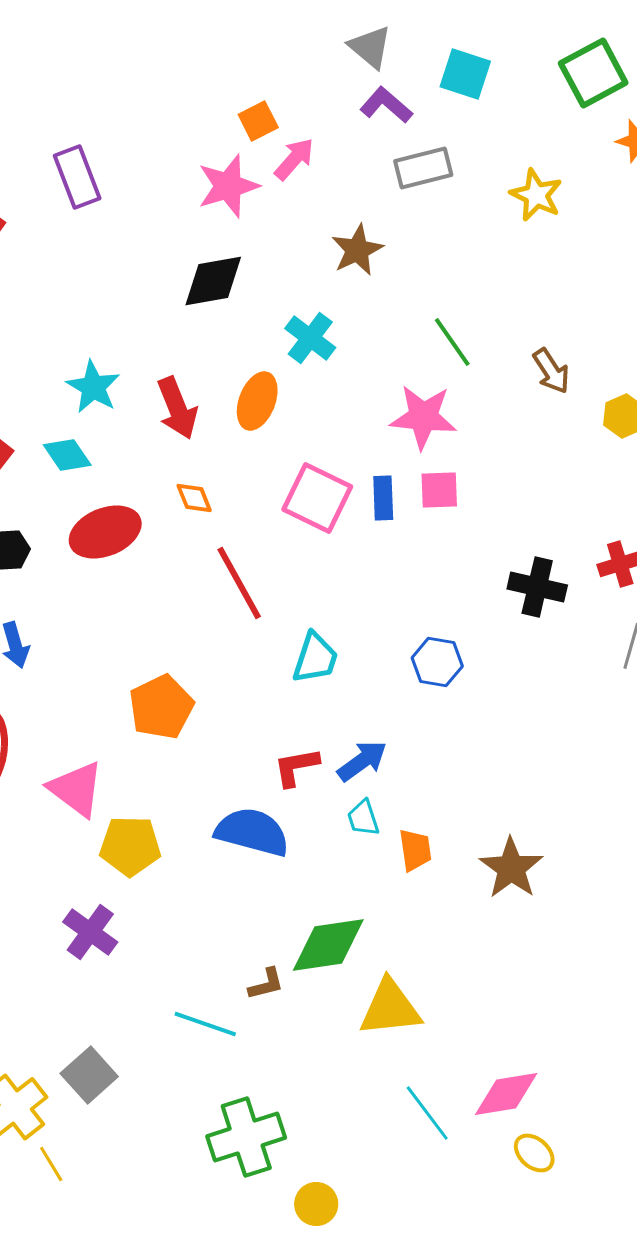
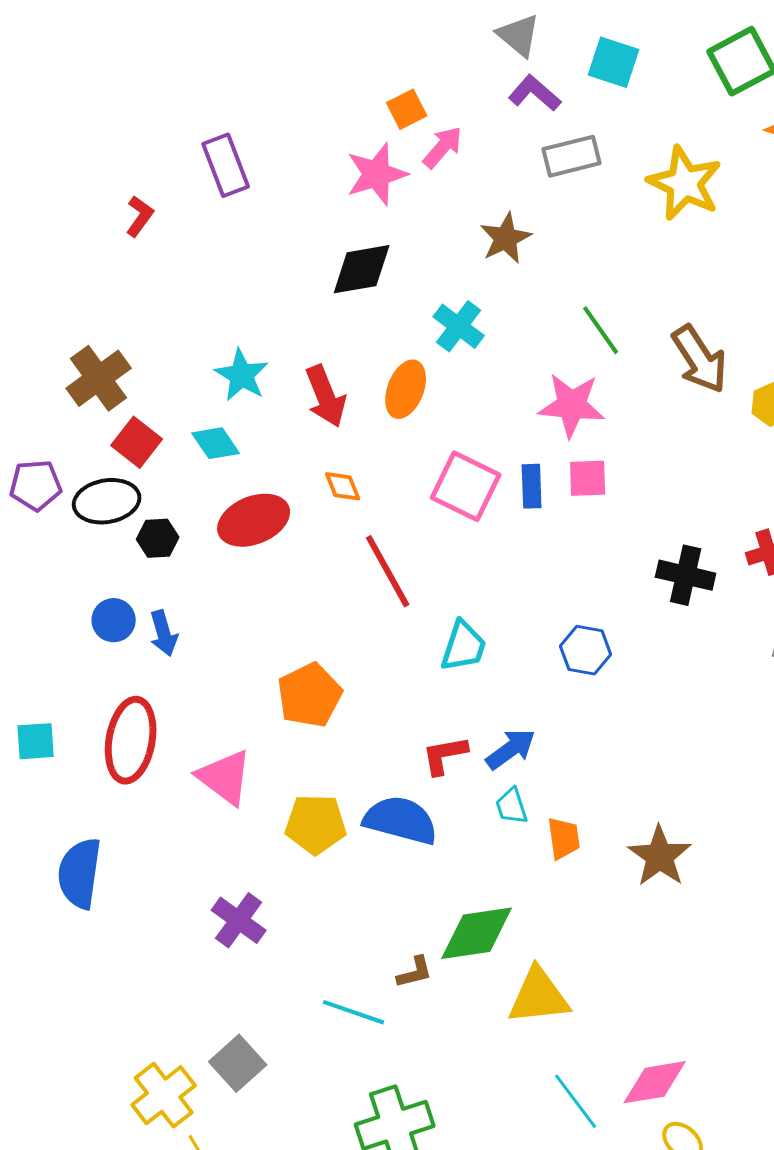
yellow star: (536, 195) -> (685, 183), size x1.4
brown arrow: (551, 371) -> (700, 359), size x1.5
yellow pentagon: (130, 846) -> (316, 824), moved

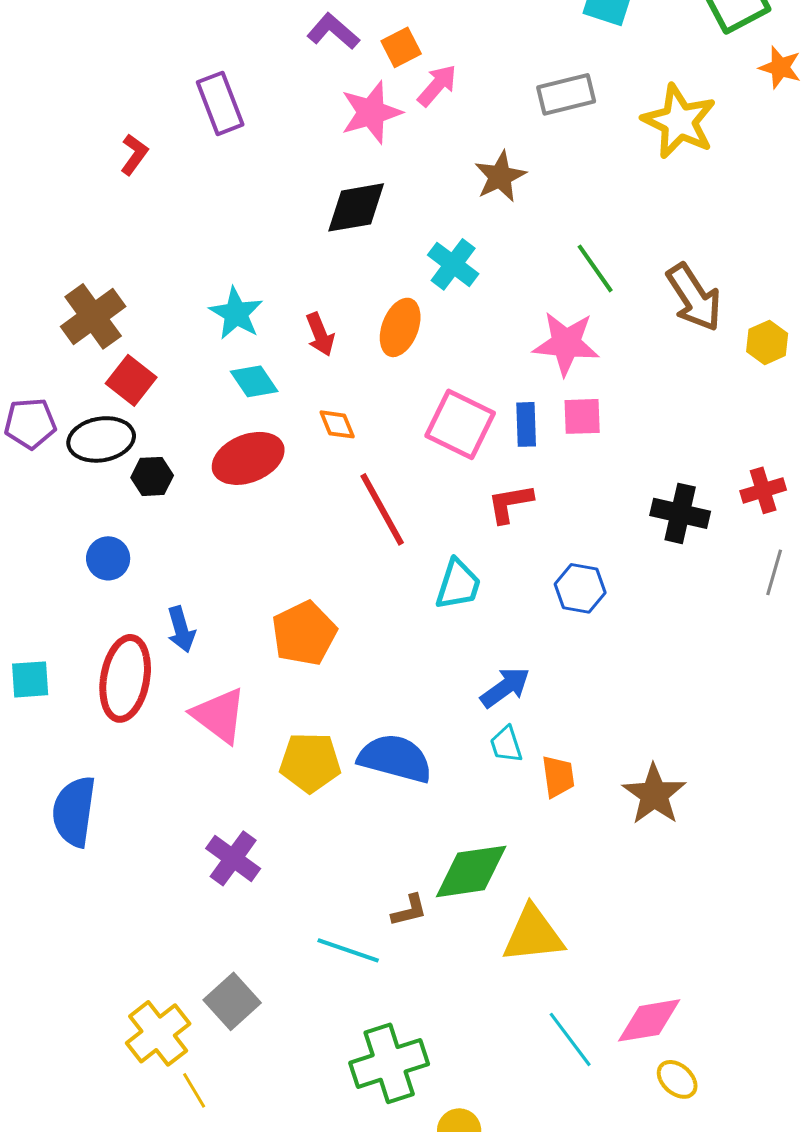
purple L-shape: (535, 93) -> (333, 31), moved
red arrow: (326, 396) -> (320, 334), size x0.7
cyan diamond: (216, 443) -> (254, 381), moved
blue arrow: (164, 633) -> (181, 629), moved
red L-shape: (445, 755) -> (510, 503), moved

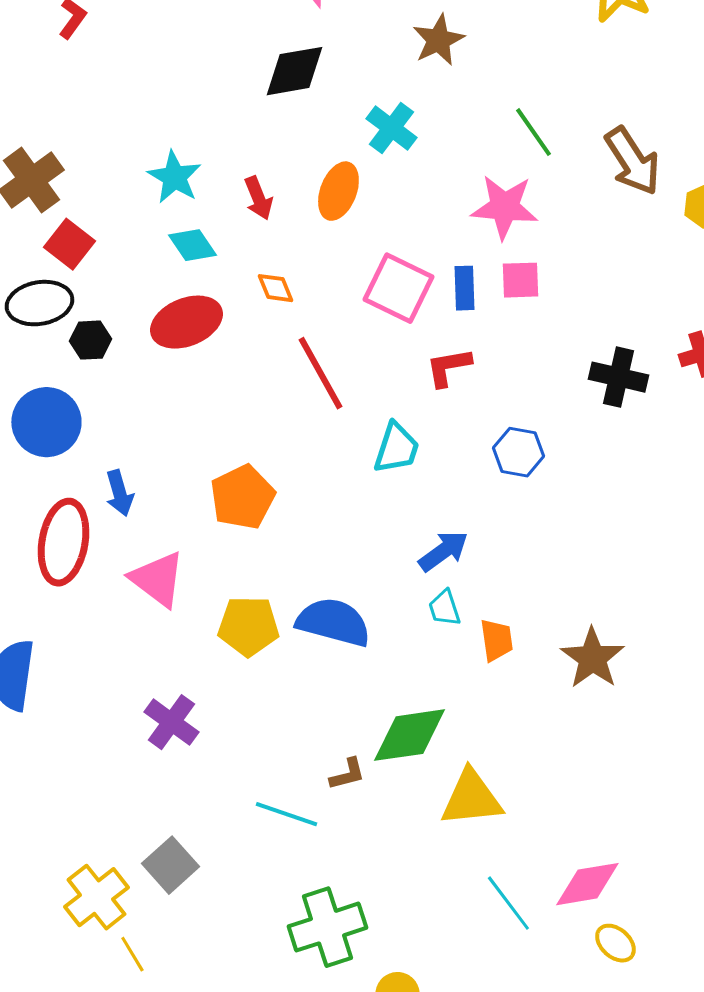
blue circle: (108, 558) -> (46, 422), size x1.6

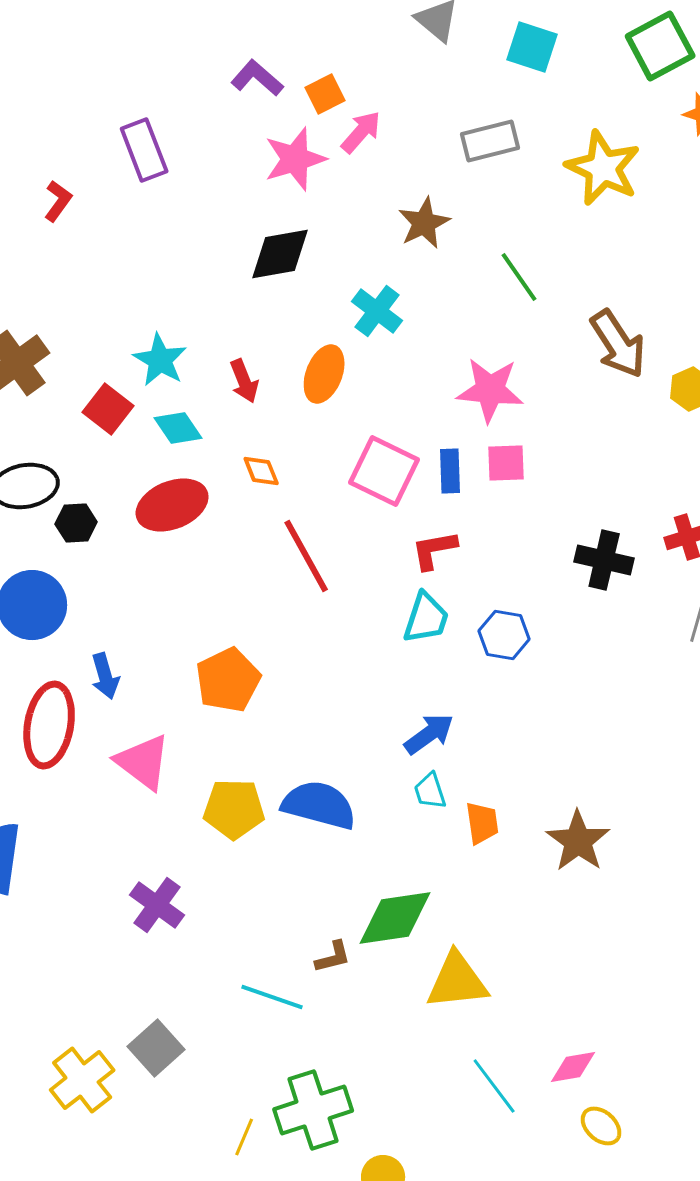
green line: (533, 132) -> (519, 277), moved
red square: (69, 244) -> (108, 409), moved
cyan trapezoid: (396, 448) -> (426, 618), moved
pink diamond: (587, 884) -> (573, 1067), size x0.7
yellow line: (132, 954) -> (244, 1137), moved, turned 54

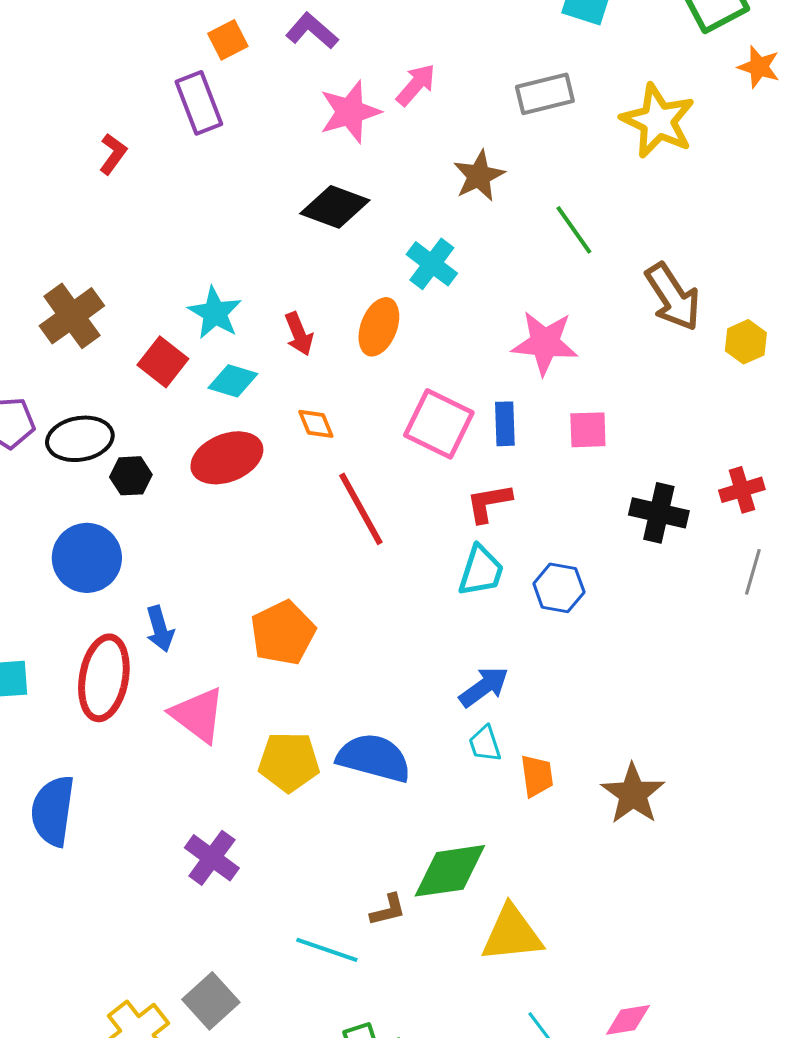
orange square: (325, 94) -> (228, 40), moved
black diamond: (280, 254) -> (335, 207), turned 30
cyan diamond: (178, 428) -> (233, 381), turned -39
pink square: (506, 463) -> (588, 430), moved

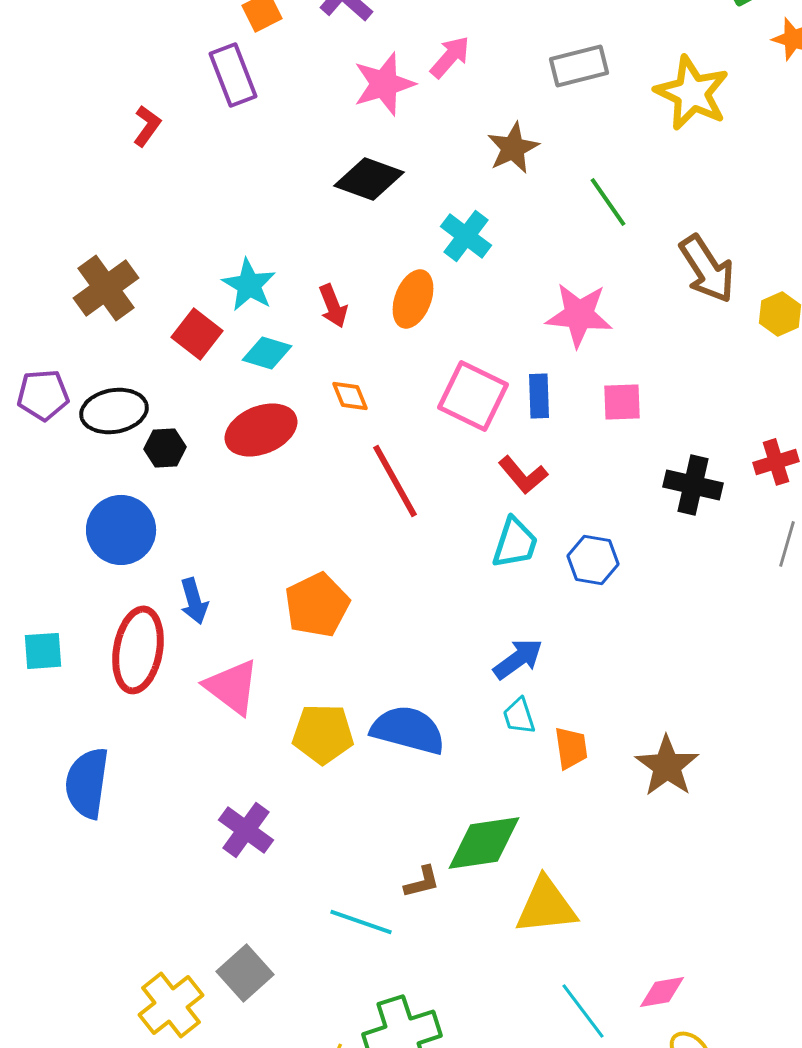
red L-shape: (489, 503) -> (523, 475), turned -120

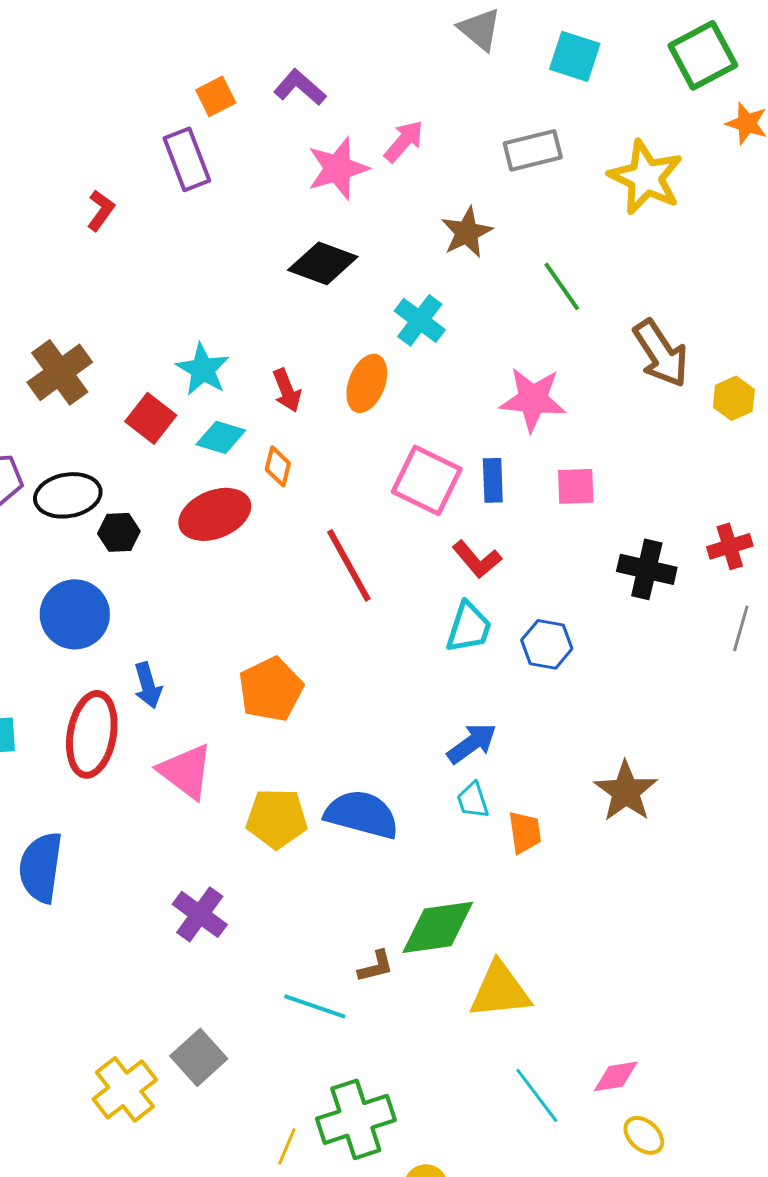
orange diamond: (350, 396) -> (278, 466), moved, turned 36
brown star: (667, 766) -> (626, 791), moved

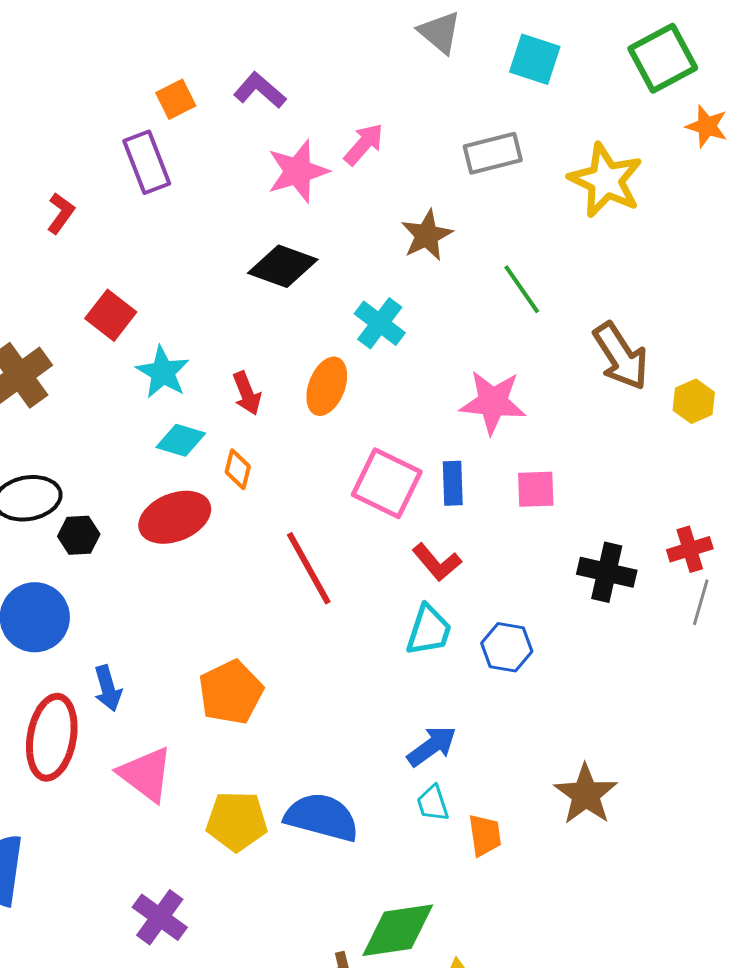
red square: (151, 418) -> (111, 315), moved
gray line: (741, 628) -> (701, 602), moved

